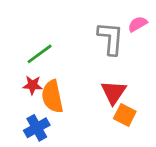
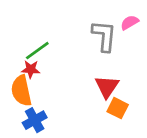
red star: (32, 85) -> (31, 69), moved
orange semicircle: (52, 97) -> (21, 91), moved

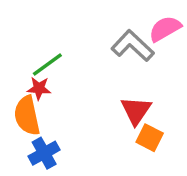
pink semicircle: (130, 22) -> (165, 29), size x1.4
gray L-shape: (104, 36) -> (133, 46), turned -52

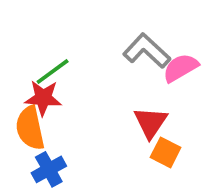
pink semicircle: (165, 29) -> (181, 68), moved
red star: (39, 88) -> (43, 98), size x1.4

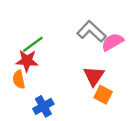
orange semicircle: (30, 128) -> (19, 79), size x0.7
blue cross: (49, 169) -> (43, 106), moved

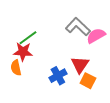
blue cross: (43, 106) -> (58, 76), moved

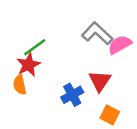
red star: (23, 52) -> (28, 65), turned -30
orange square: (88, 81) -> (110, 115), moved

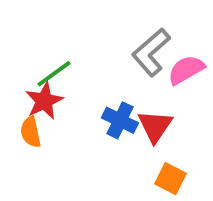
gray L-shape: (97, 33) -> (151, 52), turned -84
blue cross: (72, 95) -> (120, 120), moved, turned -35

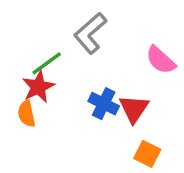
gray L-shape: (151, 52) -> (90, 33), moved
pink semicircle: (186, 70) -> (161, 60), turned -108

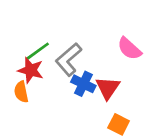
gray L-shape: (90, 33) -> (69, 59), moved
red star: (38, 87) -> (31, 70), turned -30

